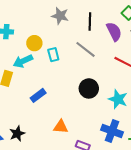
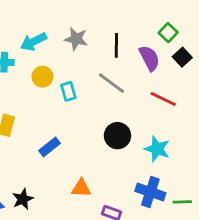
cyan arrow: (23, 61) -> (34, 42), moved

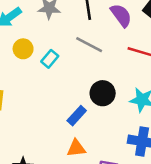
cyan rectangle: (68, 91) -> (50, 59), turned 66
blue rectangle: (49, 147) -> (77, 116), moved

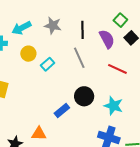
gray line: (89, 45) -> (79, 58), turned 30
orange triangle: (76, 148) -> (39, 134), moved

